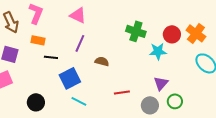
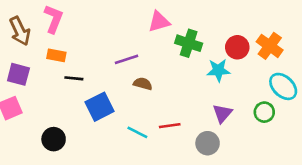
pink triangle: (78, 15) -> (159, 22), moved, turned -42
purple line: (80, 43) -> (127, 59), moved, turned 48
cyan line: (79, 101) -> (137, 132), moved
green circle: (175, 101) -> (264, 112), moved

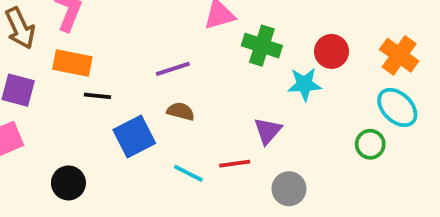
orange cross: (270, 46) -> (399, 55), moved
orange rectangle: (56, 55) -> (72, 63), size x1.4
brown semicircle: (143, 84) -> (181, 111), moved
purple triangle: (222, 113) -> (268, 131), moved

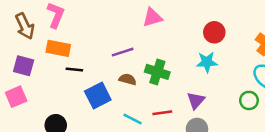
green cross: (262, 46) -> (157, 72), moved
red circle: (332, 51) -> (214, 32), moved
purple triangle: (268, 131) -> (196, 100), moved

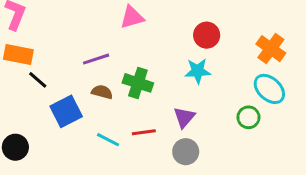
black line: (74, 69) -> (38, 80), turned 35

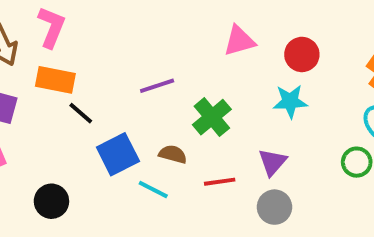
pink triangle: (132, 17) -> (239, 41), moved
green cross: (138, 83) -> (212, 117), turned 32
brown semicircle: (102, 92) -> (173, 154), moved
cyan line: (108, 140) -> (153, 189), moved

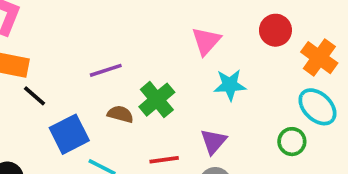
pink triangle: (239, 41) -> (206, 41), moved, turned -32
red circle: (302, 54) -> (275, 30), moved
brown semicircle: (173, 154) -> (120, 114), moved

